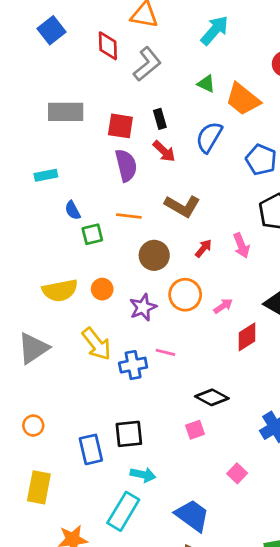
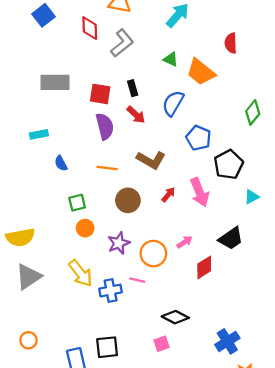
blue pentagon: (261, 160) -> (198, 138), moved
green square: (92, 234) -> (77, 203), moved
pink arrow: (241, 245) -> (200, 192), size x1.4
yellow semicircle: (60, 290) -> (20, 237), moved
orange circle: (185, 295) -> (153, 254), moved

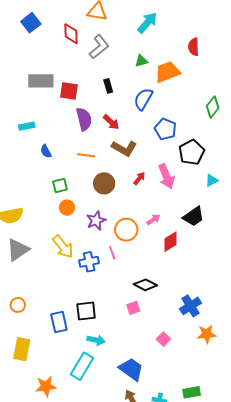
green triangle: (171, 59) -> (141, 61), turned -40
orange trapezoid: (201, 72) -> (167, 72), turned 120
red square: (100, 94) -> (69, 91), moved
red arrow: (136, 115) -> (111, 122), moved
pink line: (137, 280) -> (112, 253), turned 56

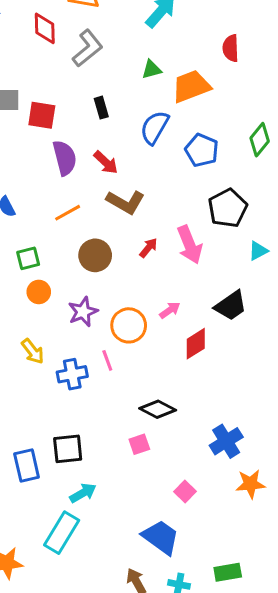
blue pentagon: (165, 129) -> (202, 150), moved
orange line: (86, 155) -> (68, 213), turned -36
yellow arrow: (63, 247) -> (33, 351), size x0.7
cyan arrow: (96, 340) -> (83, 493), turned -42
blue trapezoid: (131, 369) -> (161, 537), moved

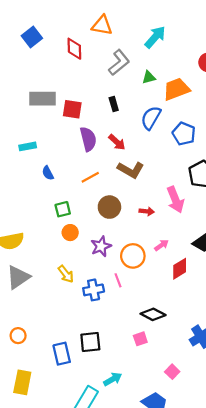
gray L-shape: (88, 48) -> (119, 63), moved
red arrow: (148, 248) -> (147, 211), moved, turned 56
cyan arrow: (83, 493) -> (113, 379), moved

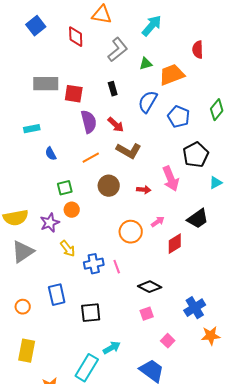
purple star: (101, 246) -> (50, 223), moved
pink line: (118, 280) -> (117, 267), moved
pink square: (140, 339) -> (147, 314), moved
blue rectangle: (62, 354) -> (57, 295), moved

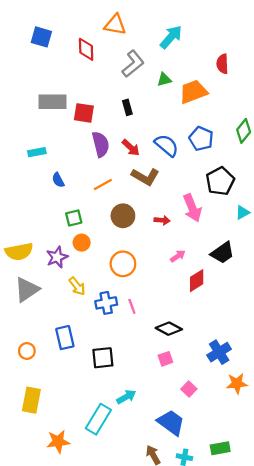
blue square: (36, 26) -> (41, 37), turned -36
blue semicircle: (148, 102) -> (167, 145), moved, turned 100
orange circle: (131, 232) -> (123, 264), moved

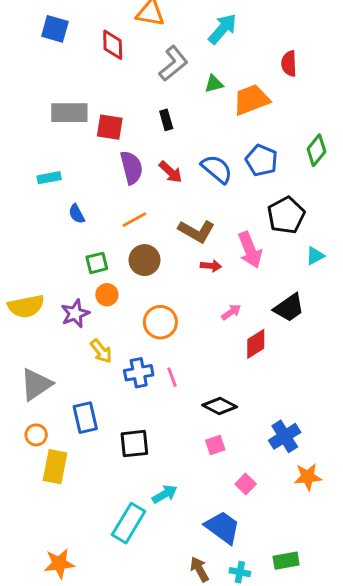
brown L-shape: (145, 177) -> (197, 231), moved
brown circle: (123, 216) -> (144, 260), moved
gray triangle: (27, 290) -> (36, 384), moved
yellow rectangle: (31, 400) -> (55, 467), moved
orange star: (58, 442) -> (59, 564), moved

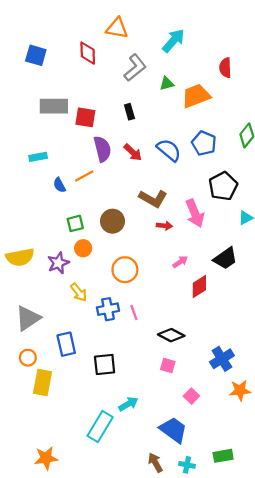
blue square: (55, 29) -> (36, 55), moved
orange line: (134, 220) -> (84, 176), moved
pink square: (215, 445) -> (168, 366), turned 35

